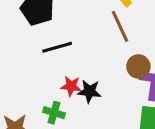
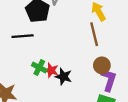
black line: (57, 47) -> (23, 36), moved
green cross: (54, 113) -> (39, 67), moved

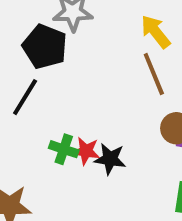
black line: (23, 36) -> (25, 97), turned -45

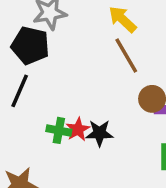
red star: (86, 151) -> (78, 129), turned -30

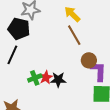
green cross: (59, 130) -> (35, 78), turned -32

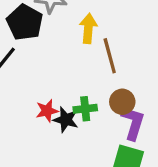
yellow arrow: (72, 14) -> (88, 28), moved, turned 36
green cross: (35, 78) -> (85, 109), moved

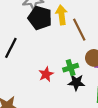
black pentagon: (25, 22) -> (40, 18), moved
black star: (66, 120) -> (76, 82), moved

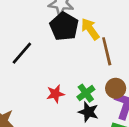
yellow arrow: (62, 15) -> (90, 29), turned -42
green cross: (71, 68) -> (86, 93), turned -32

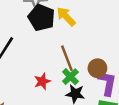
brown line: (107, 51) -> (67, 58), moved

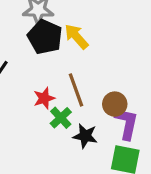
green cross: (70, 77) -> (61, 118), moved
red star: (42, 81) -> (44, 98), moved

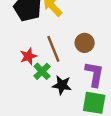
brown circle: (115, 104) -> (85, 43), moved

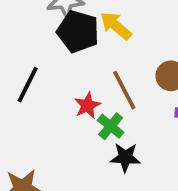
black star: (62, 85) -> (125, 157), moved

